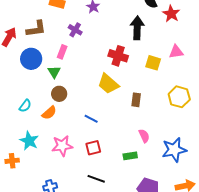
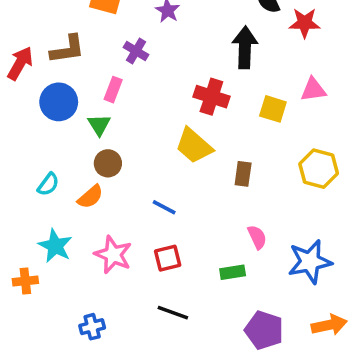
red star: (171, 14) -> (305, 23), turned -30
pink star: (62, 146) -> (113, 255), turned 30

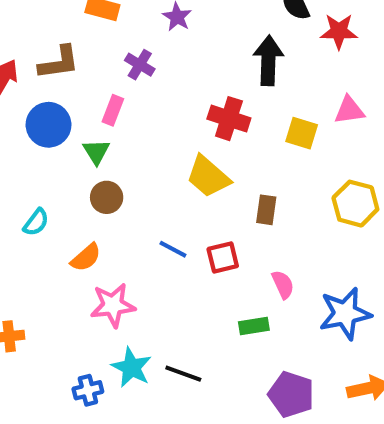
orange semicircle: (90, 197) -> (86, 258), moved
cyan star: (55, 246) -> (131, 367), moved
pink star: (113, 255) -> (113, 305), turned -30
red square: (168, 258) -> (223, 258), moved

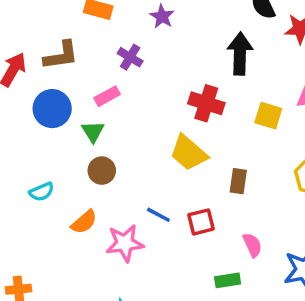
pink rectangle: (113, 110) -> (107, 96), turned 40
cyan semicircle: (36, 222) -> (42, 192), turned 30
pink star: (113, 305) -> (125, 243), moved

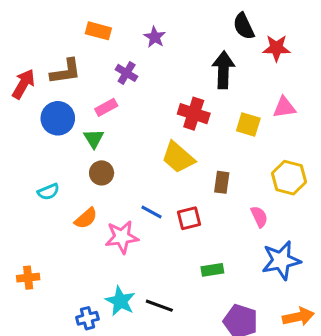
pink semicircle: (252, 245) -> (259, 217), moved

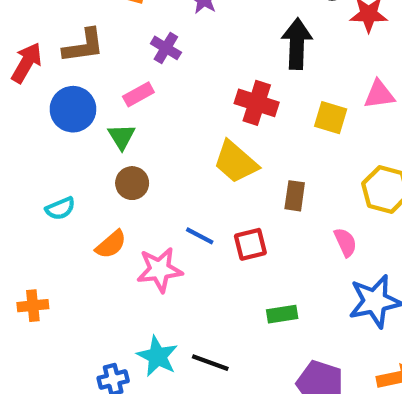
orange cross: (28, 278) -> (33, 306), moved

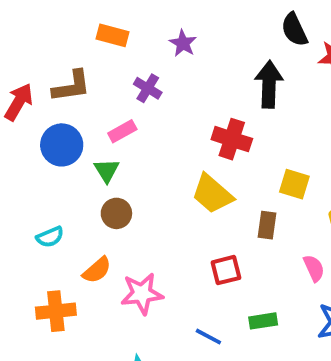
yellow square: (331, 118) -> (294, 184), moved
blue line: (200, 236) -> (208, 337), moved
orange cross: (33, 306) -> (56, 311), moved, size x1.4
green rectangle: (282, 314) -> (263, 321), moved

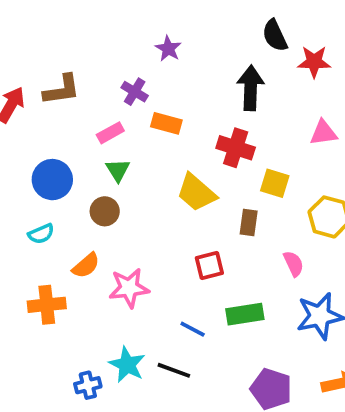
orange rectangle: (113, 35) -> (166, 123), moved
red cross: (232, 139) -> (236, 148), moved
blue circle: (62, 145) -> (52, 180), moved
green triangle: (107, 170) -> (118, 170), moved
green rectangle: (263, 321) -> (245, 314), size x1.4

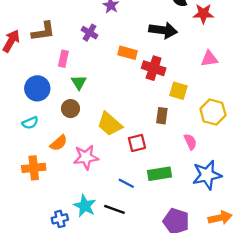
black arrow: (251, 88) -> (163, 30), turned 96
orange rectangle: (166, 123) -> (127, 53), moved
pink rectangle: (110, 133) -> (63, 59), moved, turned -49
yellow trapezoid: (196, 193) -> (110, 124), moved

